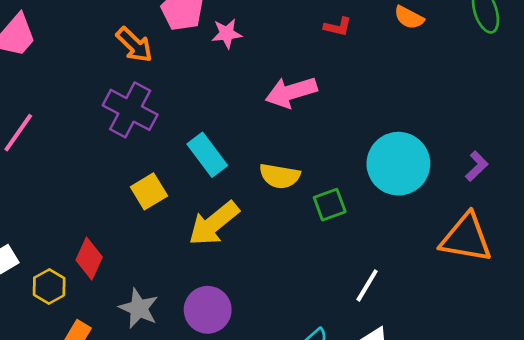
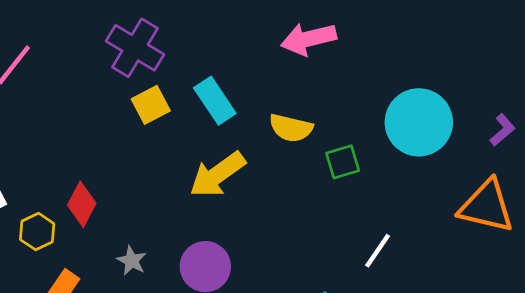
yellow square: (149, 191) -> (151, 105), moved
gray star: (139, 308) -> (132, 261), size x0.7

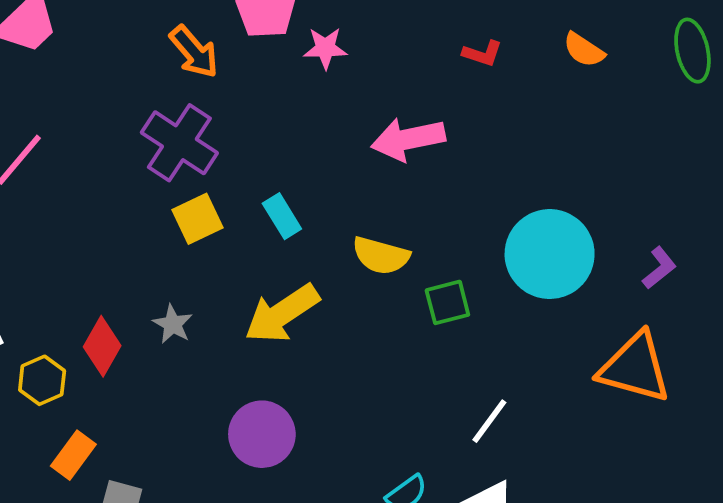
cyan rectangle: (215, 101) -> (282, 216), size x0.7
gray star: (132, 261) -> (173, 324), moved

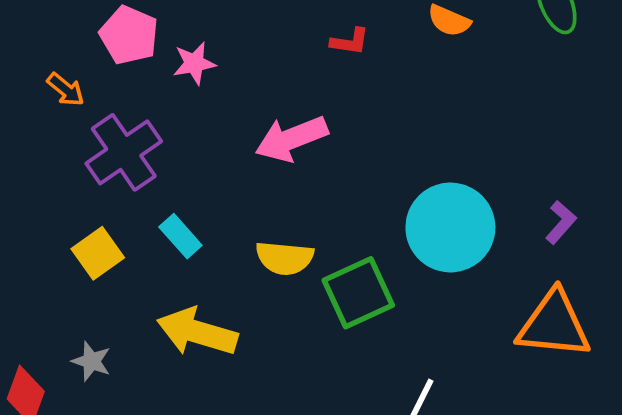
orange arrow: (194, 52) -> (66, 89), size x0.7
purple cross: (179, 143) -> (124, 152), moved, turned 32
green square: (447, 302) -> (358, 293), size x1.5
yellow arrow: (282, 314) -> (197, 332), turned 60

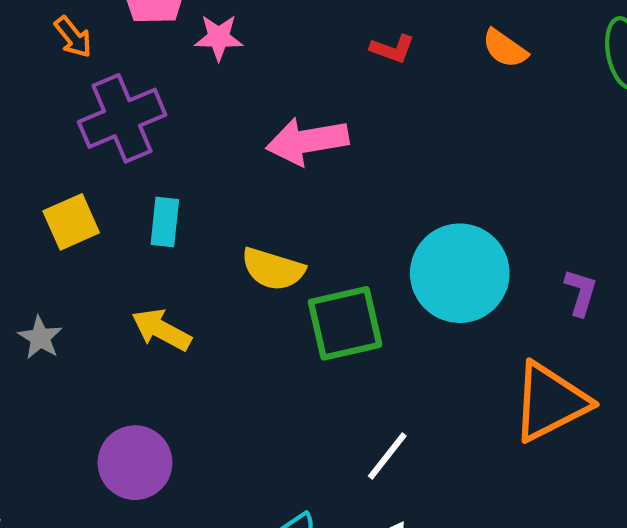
purple L-shape: (561, 222) -> (581, 292), turned -36
cyan rectangle: (180, 236) -> (165, 222), turned 36
orange triangle: (554, 325) -> (550, 402), turned -44
yellow arrow: (197, 332) -> (161, 330), size x0.7

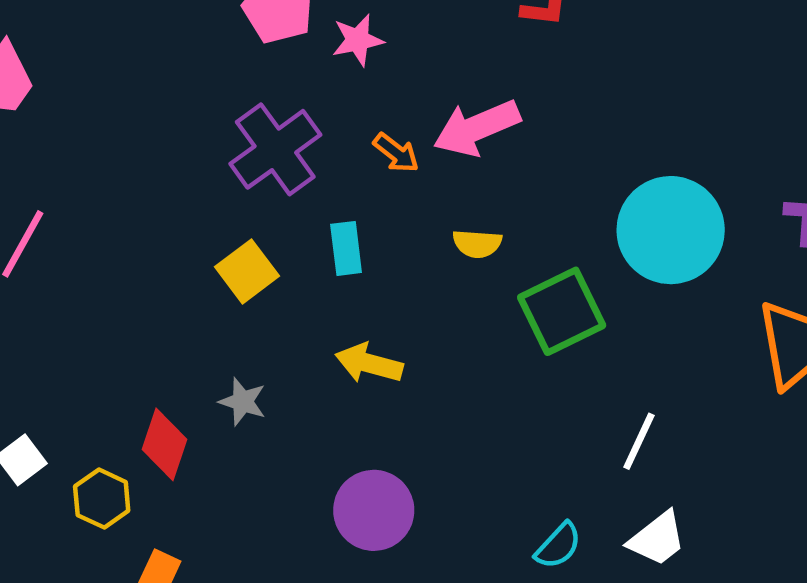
orange arrow: (73, 37) -> (396, 153), moved
yellow semicircle: (273, 269) -> (477, 244), moved, size x0.7

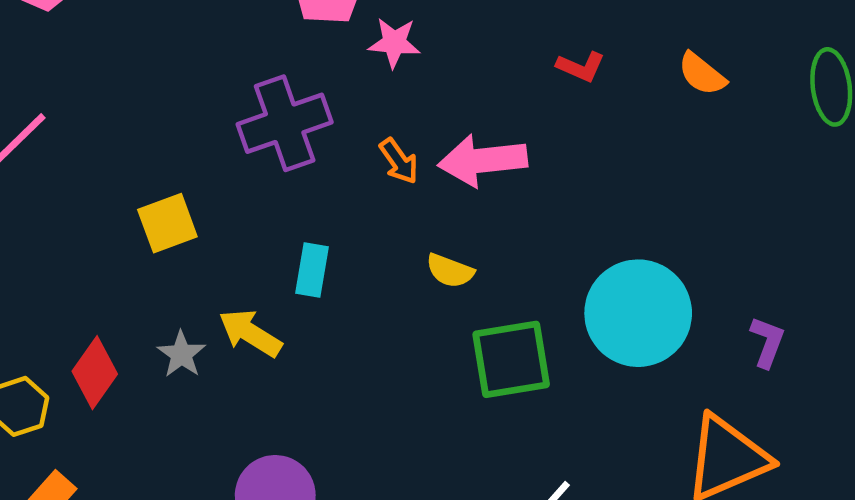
cyan rectangle: (346, 248) -> (312, 270), moved
yellow square: (247, 271) -> (167, 223), moved
yellow arrow: (369, 363) -> (250, 333), moved

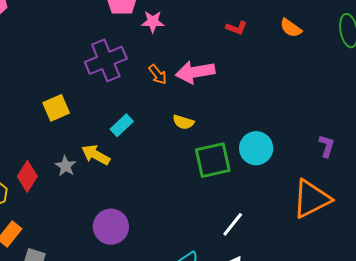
cyan rectangle: (312, 270) -> (122, 125), turned 40
cyan circle: (638, 313) -> (256, 148), moved, size x0.7

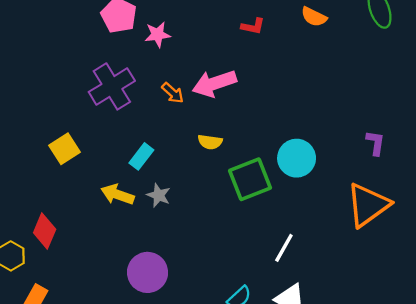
gray star: (66, 166) -> (159, 195), moved

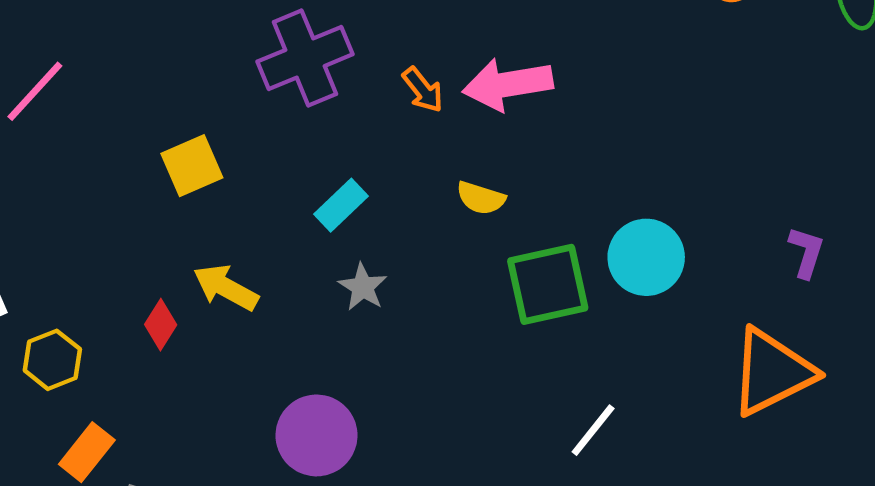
yellow arrow: (118, 194) -> (226, 288), moved
red diamond: (45, 231) -> (161, 325), moved, size x0.7

